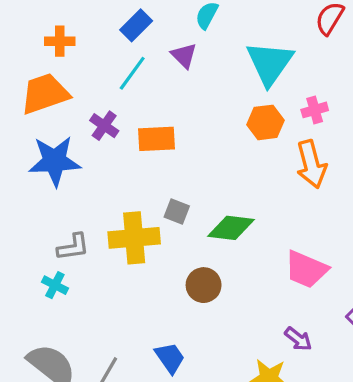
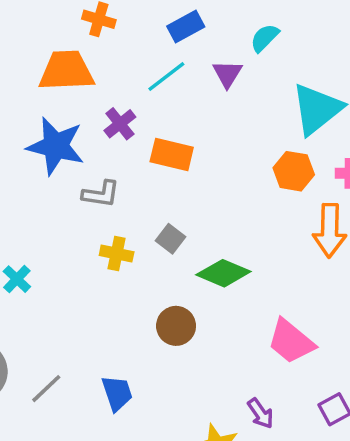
yellow cross: (134, 238) -> (117, 254), size x0.6
gray L-shape: (73, 247) -> (101, 194), moved

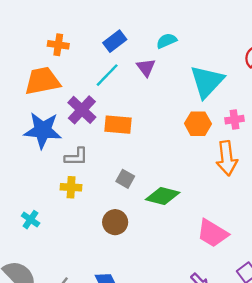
cyan semicircle: (265, 38) -> (166, 41), turned 30
purple cross: (120, 124) -> (82, 110), size x1.4
yellow cross: (117, 254) -> (71, 187), moved
brown circle: (176, 326) -> (115, 222), moved

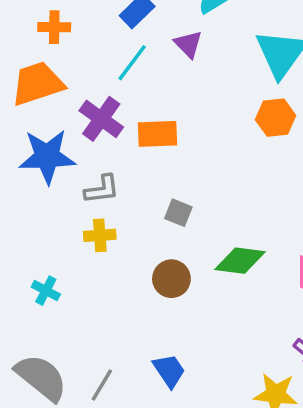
green diamond: (163, 196) -> (240, 261), moved

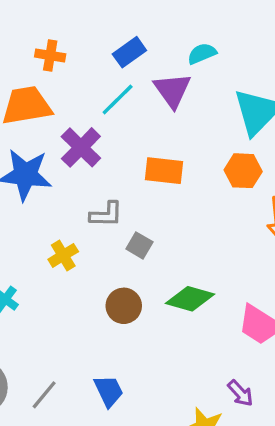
purple triangle: (188, 44) -> (172, 90), size x1.4
orange rectangle: (157, 134) -> (164, 171), moved
gray L-shape: (102, 189) -> (106, 214), moved
yellow cross: (100, 235) -> (63, 255), turned -36

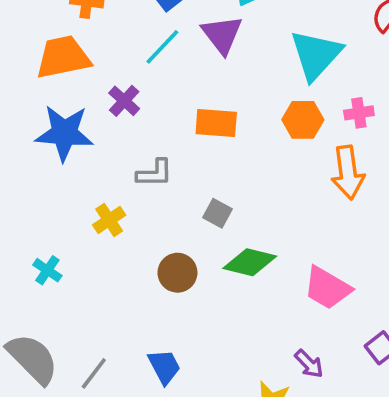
purple cross: (81, 147) -> (124, 101), size x0.7
gray square: (139, 245) -> (218, 213), moved

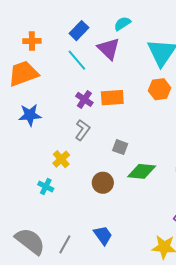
cyan line: (162, 47) -> (77, 60), turned -75
purple cross: (124, 101) -> (84, 99), moved
blue star: (64, 133) -> (30, 115), size x0.7
gray L-shape: (155, 173) -> (82, 130), turned -45
cyan cross: (47, 270) -> (46, 187), moved

